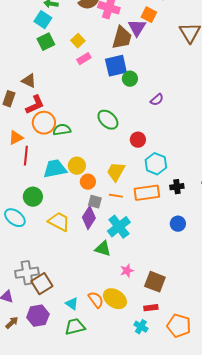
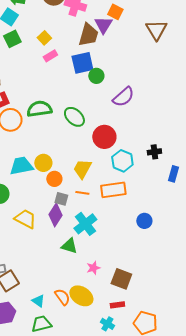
purple semicircle: (157, 100) -> (123, 97), size x1.6
green semicircle: (62, 130) -> (39, 109), moved, size x1.4
red circle: (138, 140) -> (104, 137), size x1.5
black cross: (177, 187) -> (154, 152), moved

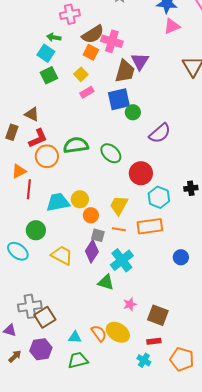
orange square: (115, 12) -> (91, 52), moved
cyan triangle: (38, 301) -> (75, 337), turned -32

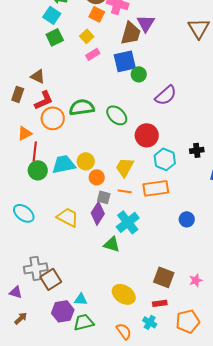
green circle: (36, 230) -> (38, 170), moved
pink star: (130, 304) -> (196, 280), moved
orange semicircle: (99, 333) -> (124, 331), moved
purple hexagon: (41, 349) -> (63, 311), moved
orange pentagon: (182, 359) -> (188, 321), turned -30

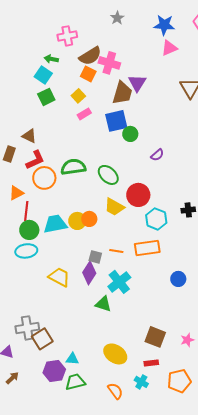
purple semicircle: (166, 95) -> (157, 155), size x0.6
yellow trapezoid: (125, 167) -> (114, 207), moved, turned -90
orange circle: (97, 177) -> (89, 219), moved
cyan ellipse: (24, 213) -> (26, 251), moved, turned -45

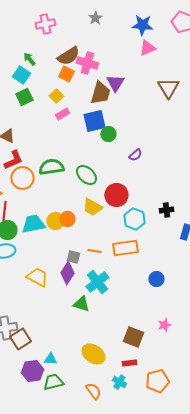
pink cross: (67, 36) -> (45, 24), moved
green arrow: (51, 59) -> (29, 59), turned 40
pink star: (187, 340) -> (164, 325), moved

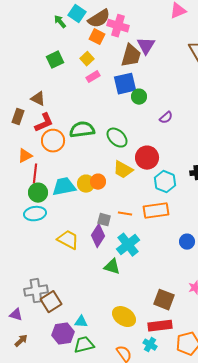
cyan square: (21, 75) -> (77, 14), moved
red rectangle: (129, 363) -> (160, 326), size x1.6

